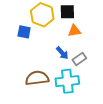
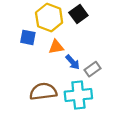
black square: (67, 12) -> (78, 14), turned -35
orange triangle: (74, 31) -> (56, 47), moved

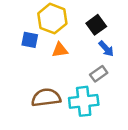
black square: (78, 14) -> (96, 25), moved
blue arrow: (73, 62) -> (106, 49), moved

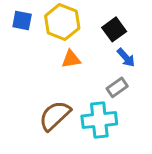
blue square: (30, 40) -> (22, 21), moved
brown semicircle: (46, 98) -> (55, 116), turned -36

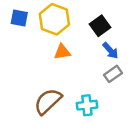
gray rectangle: (117, 87) -> (113, 74), moved
cyan cross: (99, 120) -> (87, 105), size x0.7

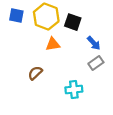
black square: (100, 26) -> (73, 22), moved, turned -35
brown semicircle: (48, 101) -> (35, 73), moved, size x0.6

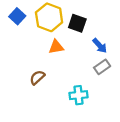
blue square: (16, 15) -> (17, 16), turned 32

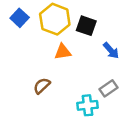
gray rectangle: (102, 67) -> (108, 88), moved

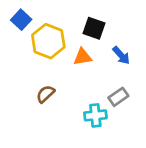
yellow hexagon: (55, 19) -> (48, 41), moved
orange triangle: (63, 52) -> (83, 57), moved

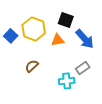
blue square: (21, 20) -> (11, 36), moved
blue arrow: (121, 55) -> (85, 39), size x1.5

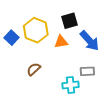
black square: (66, 20) -> (69, 21), turned -35
gray rectangle: (83, 68) -> (87, 71), turned 32

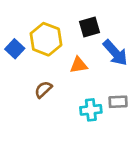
orange triangle: (61, 42) -> (79, 65), moved
gray rectangle: (87, 71) -> (118, 102), moved

